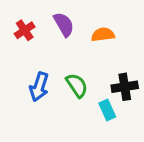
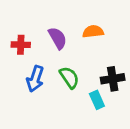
purple semicircle: (64, 24) -> (58, 38), moved
red cross: (25, 30) -> (21, 45), moved, turned 36

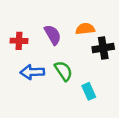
blue arrow: (35, 79) -> (32, 72), turned 70
black cross: (113, 79) -> (103, 48), moved

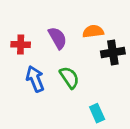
blue arrow: (32, 72) -> (35, 79), turned 70
cyan rectangle: (89, 91) -> (97, 113), moved

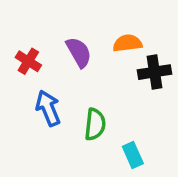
red cross: (21, 45) -> (28, 61), turned 30
green semicircle: (69, 78) -> (95, 124), moved, turned 40

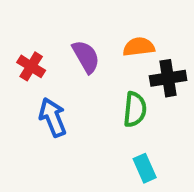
green semicircle: (95, 124) -> (135, 109), moved

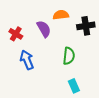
orange semicircle: (139, 47) -> (61, 15), moved
black cross: (168, 78) -> (86, 26), moved

